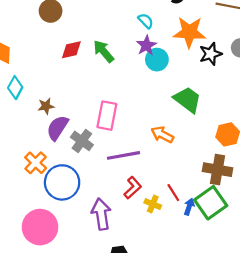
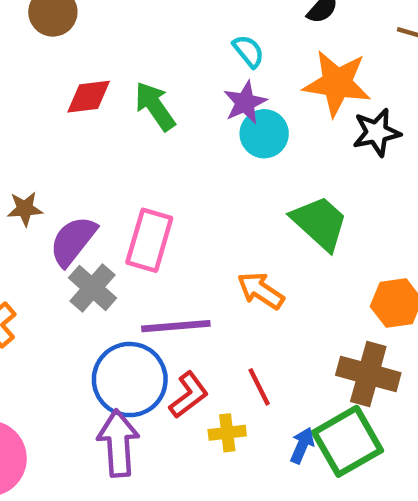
purple semicircle: (57, 128) -> (73, 241), moved
blue circle: (62, 182) -> (130, 380), moved
red line: (173, 193) -> (259, 387), moved
yellow cross: (153, 204) -> (227, 433), turned -35

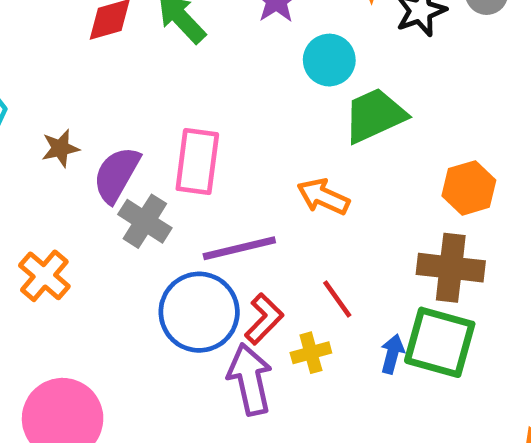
cyan circle: (264, 134) -> (329, 60), moved
green trapezoid: (320, 223) -> (375, 115), turned -58
green square: (347, 441) -> (440, 342), turned -36
purple arrow: (118, 443) -> (250, 379), moved

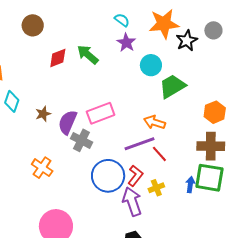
pink rectangle: (197, 161) -> (101, 113), turned 68
purple line: (239, 248) -> (140, 144), moved
red line: (337, 299) -> (159, 154), moved

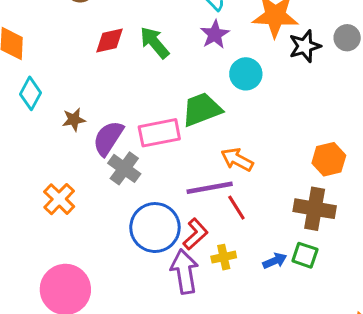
green trapezoid: (172, 86) -> (202, 109), moved
green square: (209, 178) -> (305, 255), size x0.6
blue arrow: (190, 185) -> (275, 261), turned 49

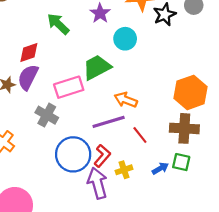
red diamond: (109, 40) -> (29, 52), moved
purple semicircle: (108, 138) -> (28, 77), moved
orange hexagon: (329, 159) -> (190, 92), size x1.4
red line: (236, 208) -> (140, 135), moved

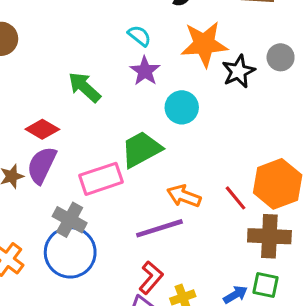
red diamond: (29, 52) -> (42, 129), turned 50
red line: (140, 135) -> (236, 198), moved
blue circle: (73, 154) -> (70, 252), moved

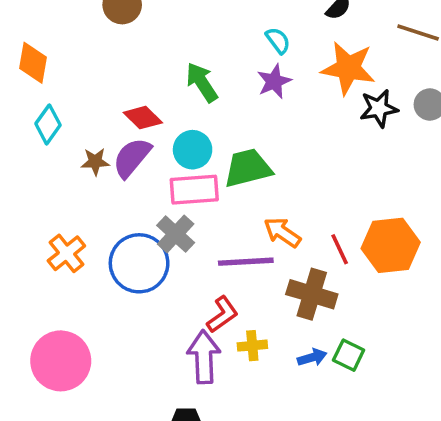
cyan circle: (182, 107) -> (193, 150), moved
gray cross: (70, 220) -> (176, 234), moved
brown cross: (269, 236) -> (312, 294), moved

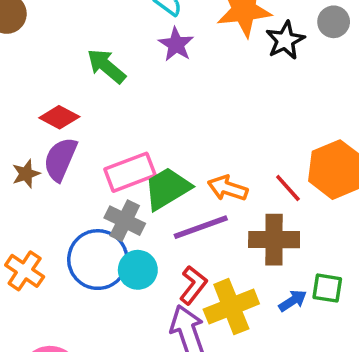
cyan circle: (193, 150) -> (138, 270), moved
green trapezoid: (248, 168) -> (167, 188), moved
yellow cross: (252, 346) -> (231, 307), size x1.8

